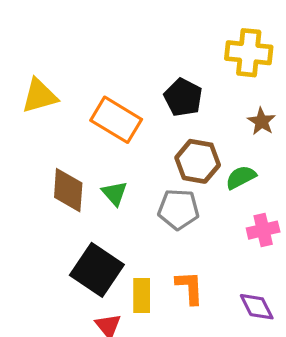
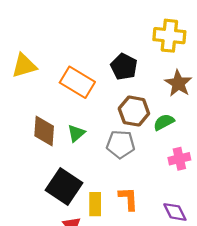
brown star: (262, 121) -> (178, 83), size x1.4
green triangle: (115, 193) -> (76, 133), turned 30

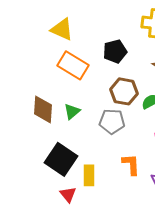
yellow triangle: (24, 66) -> (62, 29), moved, turned 40
black pentagon: (124, 67) -> (115, 51), turned 30
orange L-shape: (128, 199) -> (131, 164), moved

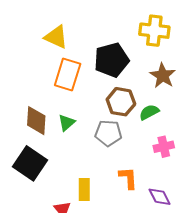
black pentagon: (115, 51) -> (111, 60), size x1.4
orange rectangle: (73, 65) -> (68, 75), turned 76
black square: (61, 159) -> (30, 163), moved

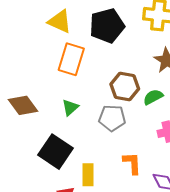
black pentagon: (111, 60) -> (107, 26), moved
brown diamond: (36, 121) -> (23, 105), moved, turned -40
black square: (30, 163) -> (56, 152), moved

